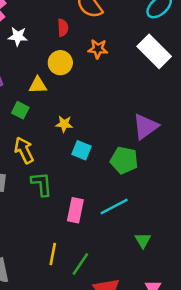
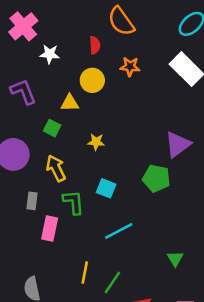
cyan square: (82, 150) -> (106, 188), moved
cyan line: (114, 206) -> (119, 231), moved
pink rectangle: (75, 210) -> (50, 229), moved

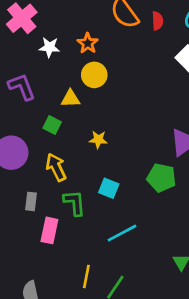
red semicircle: (95, 45) -> (158, 21), moved
orange star: (130, 67) -> (88, 43), moved, turned 30

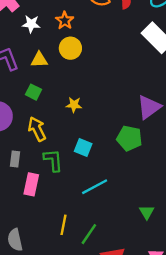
yellow triangle: (71, 99) -> (39, 60), moved

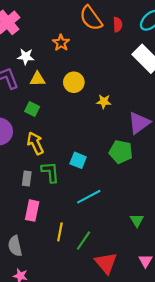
white star: (31, 24) -> (26, 57), moved
yellow circle: (70, 48) -> (74, 82), moved
yellow star: (74, 105) -> (104, 102), moved
gray rectangle: (15, 159) -> (27, 179), moved
pink rectangle: (31, 184) -> (32, 211), moved

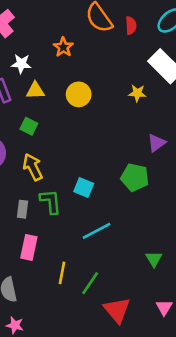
yellow star: (104, 102) -> (137, 93), moved
purple triangle: (139, 123) -> (156, 143), size x0.7

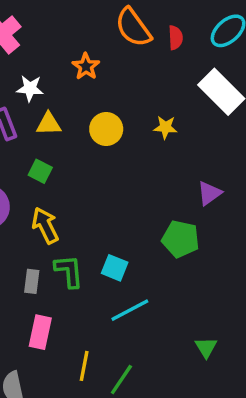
yellow star: (137, 93) -> (165, 127), moved
cyan square: (84, 187) -> (115, 268), moved

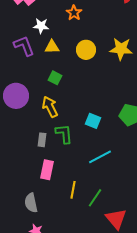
yellow star: (165, 127) -> (121, 49), size x1.6
green square: (40, 171) -> (55, 78), moved
cyan square: (115, 268) -> (93, 121), moved

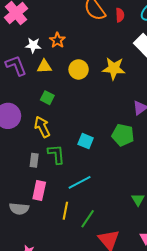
orange star: (74, 13) -> (57, 40), moved
cyan line: (100, 157) -> (80, 182), moved
gray semicircle: (31, 203) -> (19, 209), moved, turned -72

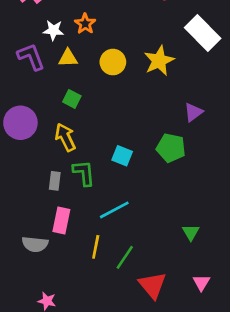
yellow star: (114, 68) -> (159, 61), turned -30

